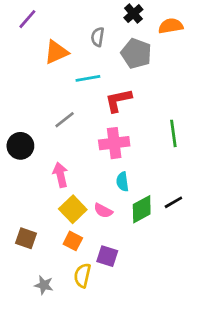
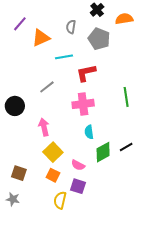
purple line: (27, 19) -> (20, 24), moved
pink semicircle: (103, 211) -> (78, 165), moved
gray star: (44, 285) -> (13, 199), moved

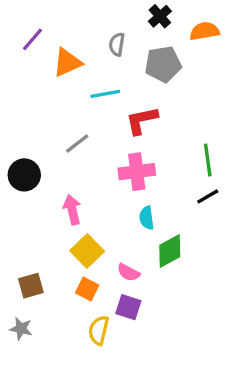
gray pentagon: (99, 39) -> (163, 64), turned -30
black line: (126, 147) -> (208, 196), moved
brown square: (19, 173) -> (31, 286), turned -35

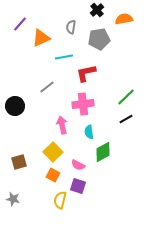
green line: (208, 160) -> (126, 97), turned 54
pink arrow: (72, 210) -> (62, 125), moved
brown square: (31, 286) -> (19, 162), moved

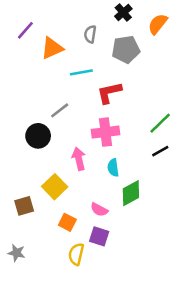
orange semicircle: (124, 19) -> (158, 24), turned -42
black circle: (15, 106) -> (38, 136), moved
yellow square: (53, 152) -> (55, 187), moved

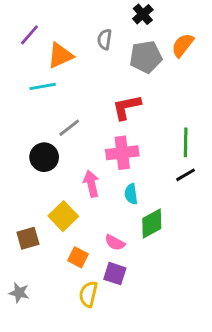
orange semicircle: (158, 24) -> (183, 45), moved
cyan line: (81, 72) -> (43, 86), moved
green line: (160, 123) -> (186, 142), turned -45

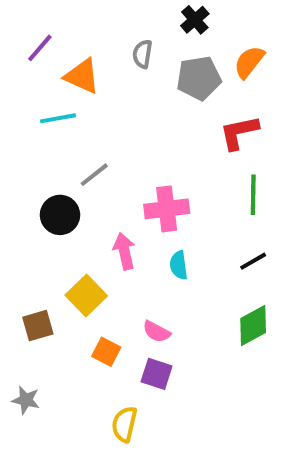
orange triangle: (60, 56) -> (82, 76), turned 48
red L-shape: (127, 107) -> (239, 132), moved
black line: (186, 175) -> (253, 261), moved
green diamond: (152, 223) -> (253, 326), moved
yellow semicircle: (88, 294) -> (124, 424), moved

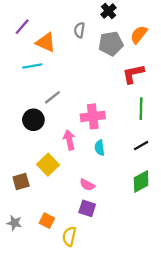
orange square: (106, 352) -> (47, 221), moved

